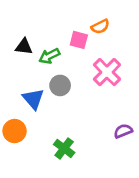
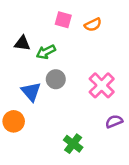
pink square: (79, 40) -> (63, 20), moved
pink cross: (107, 72) -> (102, 85), moved
green cross: (64, 148) -> (73, 144), moved

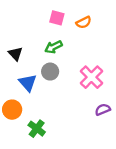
black triangle: (22, 43) -> (15, 54), moved, turned 40
green arrow: (46, 52) -> (53, 47), moved
green cross: (73, 144) -> (37, 129), moved

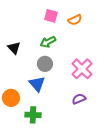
blue triangle: (28, 83) -> (37, 84), moved
purple semicircle: (103, 110) -> (79, 99), moved
green cross: (37, 129) -> (33, 115), turned -35

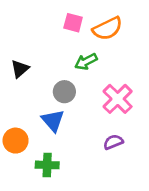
orange semicircle: (75, 20) -> (107, 28), size x1.5
green arrow: (48, 42) -> (86, 62), moved
black triangle: (14, 48) -> (20, 69), turned 32

